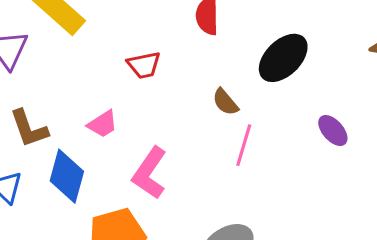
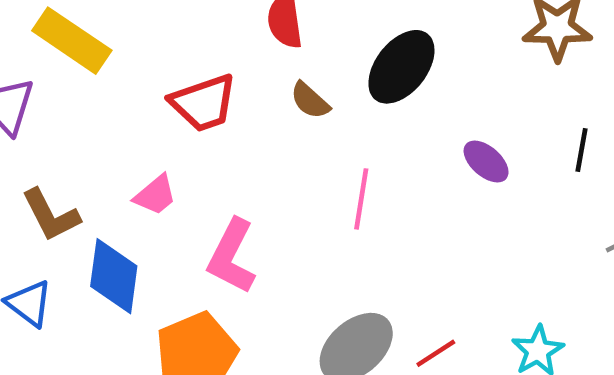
red trapezoid: (144, 65) -> (204, 103), size x1.4
brown semicircle: (225, 102) -> (310, 101), moved

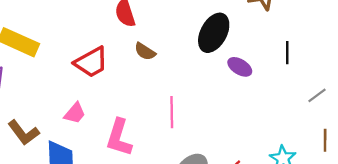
black ellipse: (401, 67) -> (214, 33), moved
pink line: (361, 199) -> (172, 112), moved

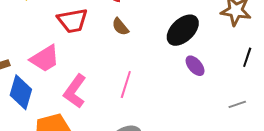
black line: (287, 53) -> (247, 57), moved
gray line: (317, 95) -> (237, 104), moved
pink trapezoid: (75, 113) -> (45, 59), size x1.5

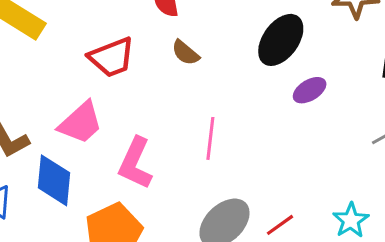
purple ellipse: (195, 66) -> (310, 90), turned -70

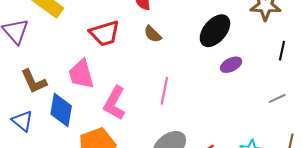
pink trapezoid: (81, 123) -> (81, 74), turned 112

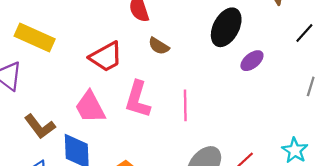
black line: (282, 51) -> (304, 33), turned 42
gray line: (277, 98) -> (311, 86), turned -36
pink L-shape: (115, 103) -> (138, 99), moved

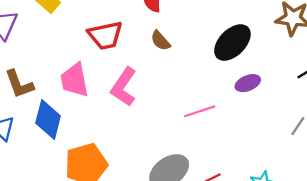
pink line: (185, 105) -> (200, 111), moved, turned 56

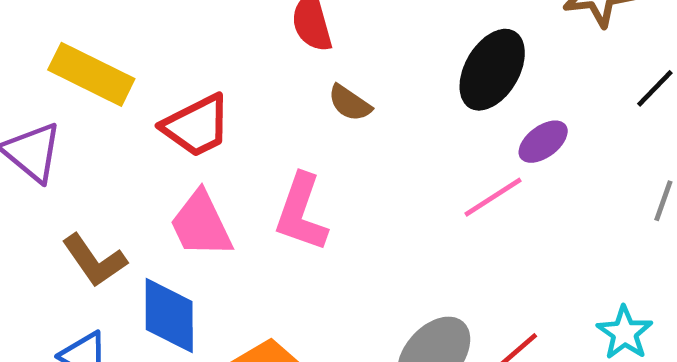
red trapezoid: (105, 35) -> (197, 126), moved
pink line: (200, 111) -> (493, 197), moved

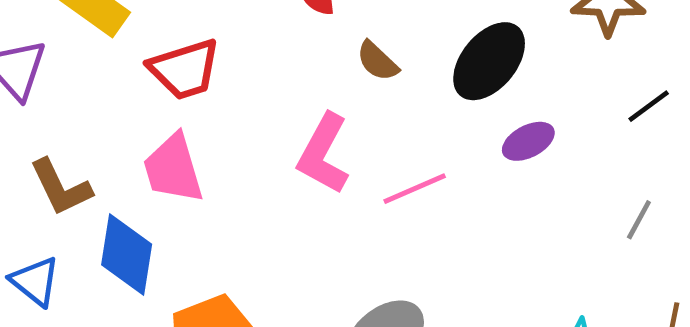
brown semicircle: (350, 103) -> (377, 61), moved
pink line: (493, 197) -> (415, 189), moved
pink L-shape: (301, 213) -> (323, 154), moved

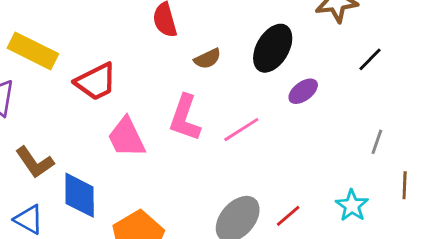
brown semicircle: (377, 61) -> (208, 59), turned -60
pink trapezoid: (173, 169) -> (126, 137), moved
gray line: (639, 220) -> (377, 142), moved

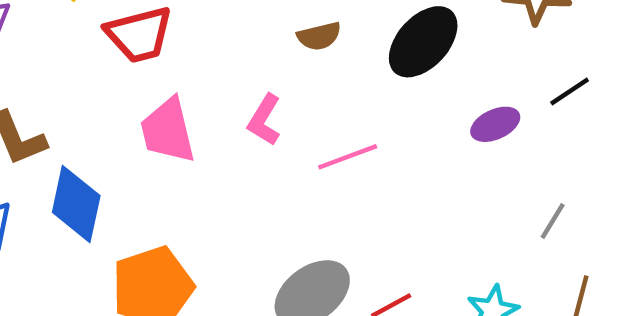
purple ellipse: (303, 91) -> (495, 124), moved
pink L-shape: (185, 118) -> (264, 120), size x0.7

